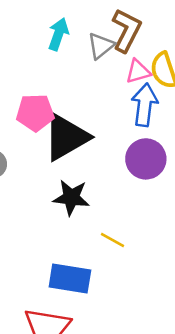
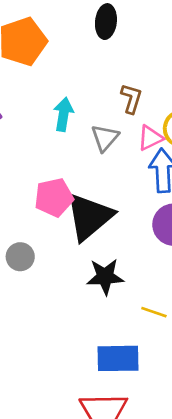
brown L-shape: (127, 30) -> (131, 99), size x0.7
gray triangle: (101, 46) -> (105, 138), moved

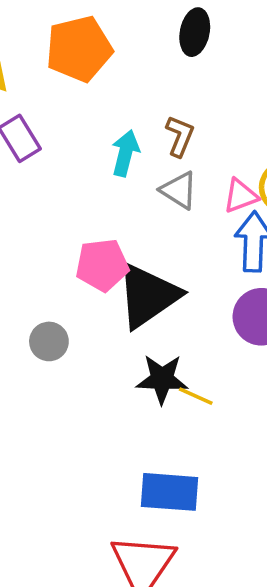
brown L-shape: (131, 99) -> (180, 136), moved
gray triangle: (105, 138) -> (179, 190), turned -44
yellow line: (154, 312) -> (196, 396), moved

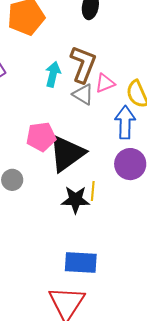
brown L-shape: (180, 136) -> (83, 64), size x1.6
pink triangle: (241, 196) -> (105, 83), moved
yellow line: (196, 396) -> (93, 191), moved, turned 72

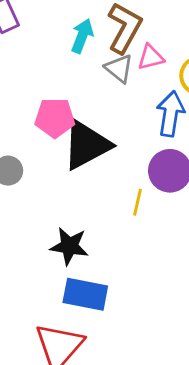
yellow line: (93, 191) -> (138, 202), moved
black star: (75, 200) -> (69, 246), moved

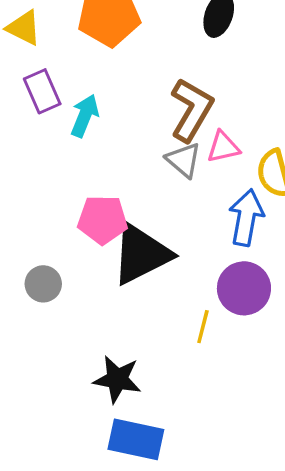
cyan arrow: (82, 36) -> (85, 116), moved

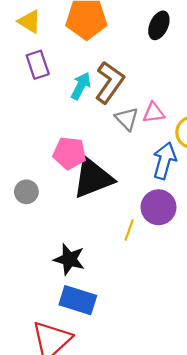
brown L-shape: (191, 110) -> (110, 82), moved
cyan arrow: (85, 116) -> (81, 86), moved

